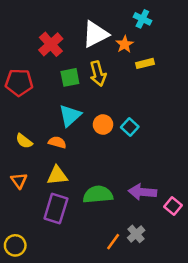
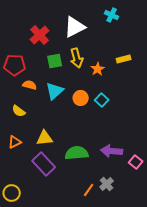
orange star: (125, 44) -> (98, 69), moved
yellow rectangle: (145, 63) -> (124, 59), moved
orange semicircle: (57, 142) -> (30, 85), moved
orange triangle: (19, 180) -> (15, 142), turned 40
purple rectangle: (56, 208) -> (44, 164), turned -60

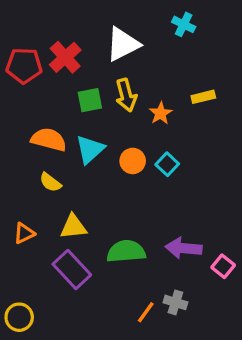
red pentagon: (15, 65) -> (24, 66), moved
orange semicircle: (30, 85) -> (49, 140), size x1.5
yellow semicircle: (19, 111) -> (50, 182), moved
gray cross: (107, 184) -> (175, 302), turned -32

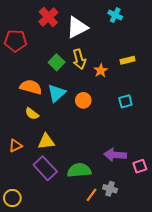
red cross: (65, 57) -> (48, 17), moved
green square: (90, 100) -> (57, 62), turned -35
cyan square: (167, 164) -> (125, 101), moved, turned 32
green semicircle: (126, 251) -> (79, 170), moved
pink square: (223, 266) -> (140, 166), turned 32

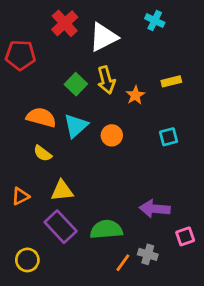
pink square: (140, 166) -> (185, 236), moved
yellow circle: (12, 198) -> (27, 260), moved

